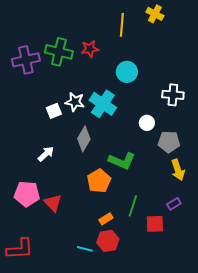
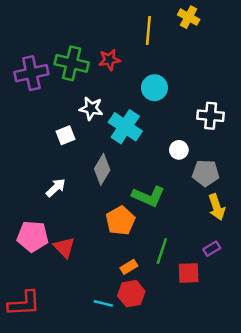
white star: (75, 102) -> (91, 108), moved

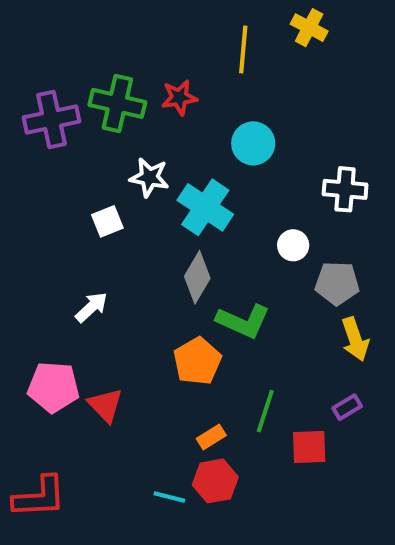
gray diamond: (102, 169) -> (197, 277), moved

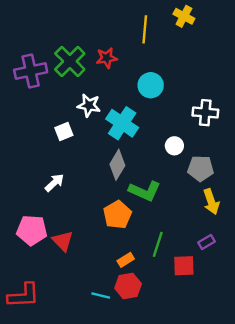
green cross: (117, 103) -> (70, 61), turned 32

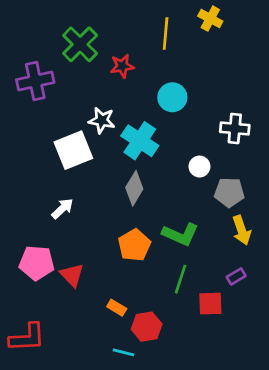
green cross: (70, 61) -> (80, 44), moved
white square: (64, 132) -> (73, 150), size x1.8
green L-shape: (145, 191) -> (180, 234), moved
orange rectangle: (126, 260) -> (117, 308), moved, turned 63
cyan line: (101, 296) -> (123, 352), moved

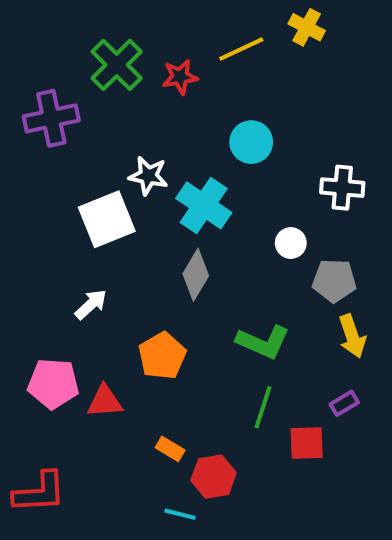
yellow line: (166, 34) -> (241, 49), turned 60
red star: (122, 66) -> (180, 77), moved
orange pentagon: (134, 245) -> (162, 356), moved
red triangle: (72, 275) -> (105, 401), turned -50

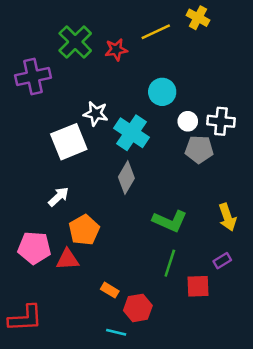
white circle: (291, 243) -> (188, 121), moved
gray pentagon: (334, 281) -> (199, 149), moved
orange pentagon: (162, 356) -> (84, 230), moved

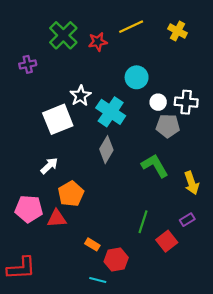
yellow cross: (198, 18) -> (178, 31), moved
purple cross: (33, 77) -> (28, 64), size x0.6
white star: (96, 114) -> (81, 96), turned 30
green L-shape: (170, 221) -> (155, 166), moved, turned -144
red square: (198, 286) -> (167, 241), turned -36

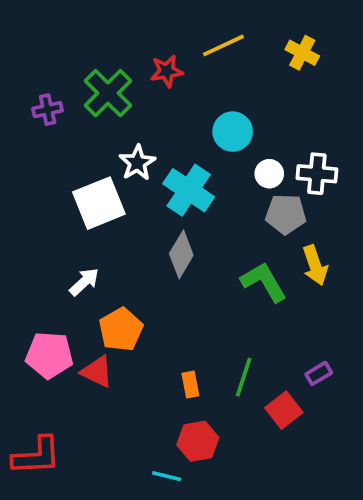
green cross: (63, 35) -> (108, 93), moved
yellow arrow: (192, 183) -> (315, 265), moved
red triangle: (57, 219) -> (97, 372), turned 30
orange rectangle: (92, 244) -> (190, 384), moved, turned 48

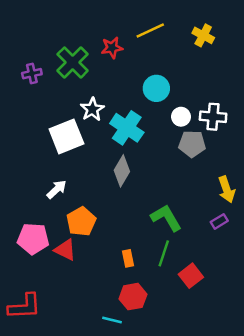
yellow arrow: (315, 265) -> (227, 189), moved
green L-shape: (264, 282) -> (166, 218), moved
purple rectangle: (319, 373) -> (219, 221), moved

